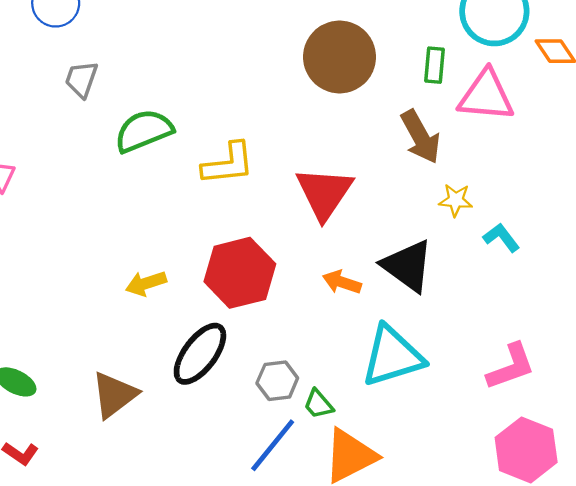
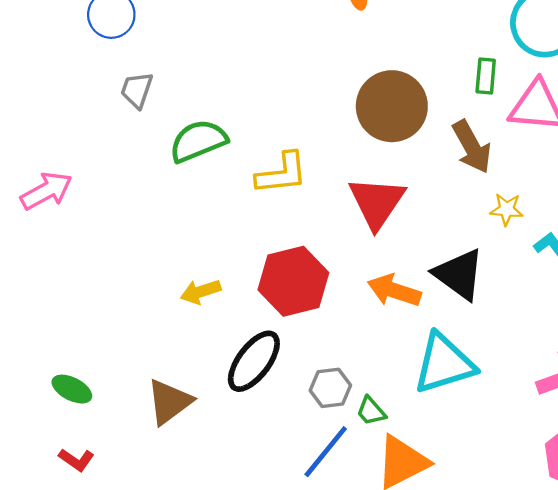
brown circle: (340, 57) -> (392, 106), moved
orange arrow: (342, 282) -> (394, 290), size x1.4

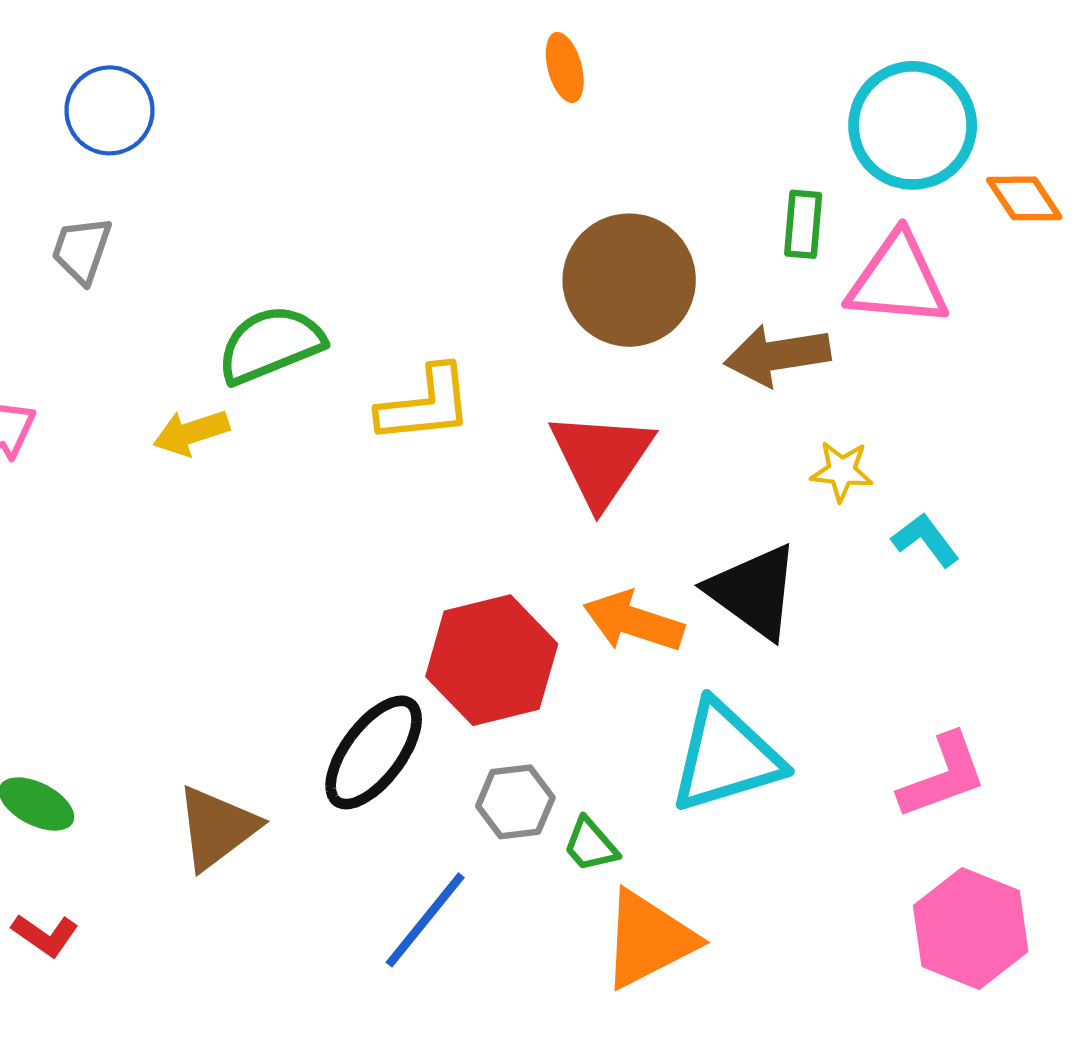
gray trapezoid: (137, 90) -> (82, 250), moved
brown arrow: (472, 147) -> (777, 355), turned 110
red hexagon: (293, 281) -> (492, 660), moved
yellow arrow: (201, 292) -> (191, 433), moved
blue line: (326, 452) -> (425, 920), moved

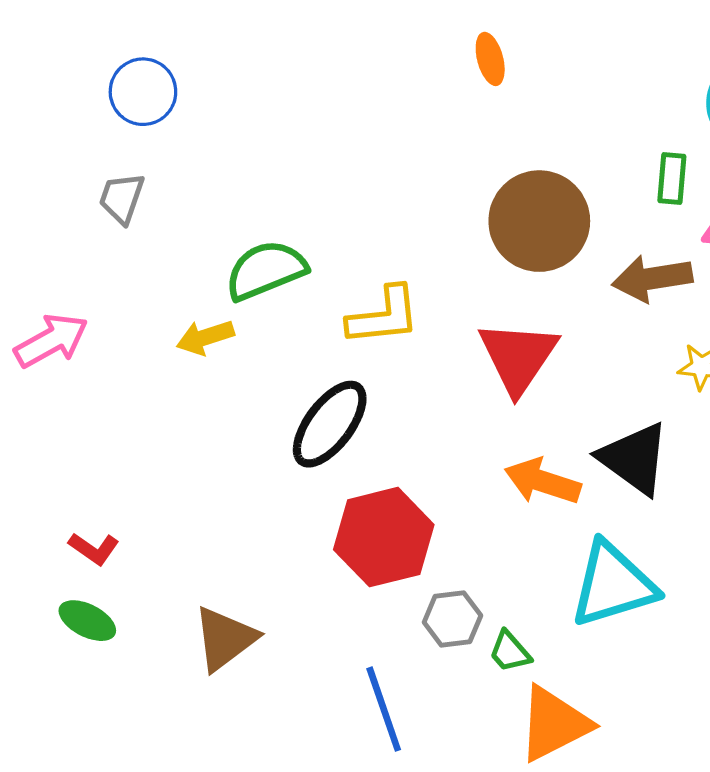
red hexagon: (492, 660) -> (384, 537), moved
black ellipse: (374, 752) -> (330, 424), moved
blue line: (425, 920) -> (384, 709), turned -58
red L-shape: (45, 935) -> (94, 549), moved

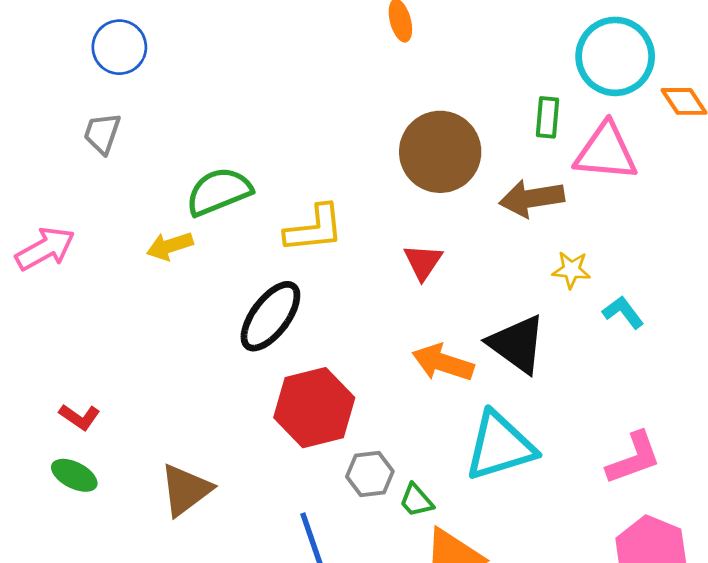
red triangle: (518, 357) -> (423, 262), size x0.6

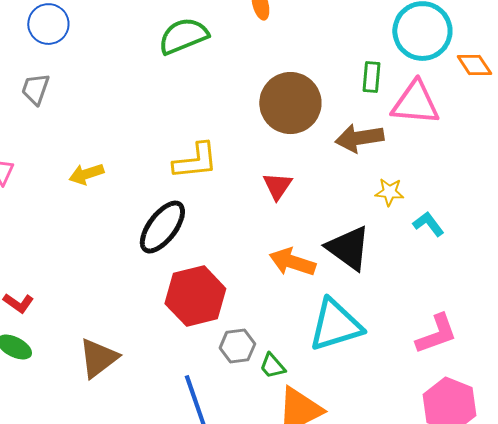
green semicircle: (219, 192) -> (183, 36), moved

